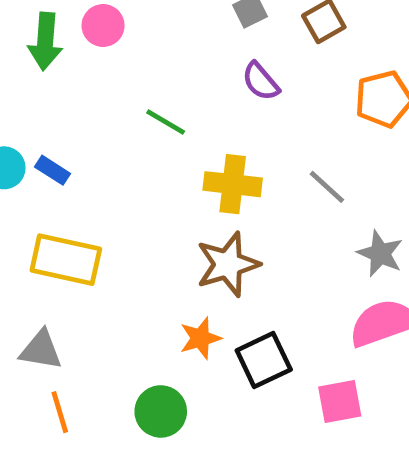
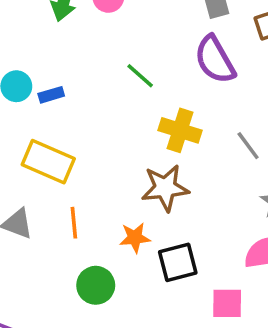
purple semicircle: (261, 81) -> (215, 60), size x1.6
blue rectangle: (52, 170) -> (51, 95), turned -60
orange line: (60, 412) -> (74, 223), moved

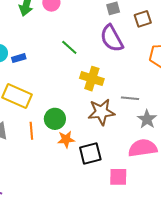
gray line: (248, 146) -> (130, 98), moved, turned -48
brown star: (165, 188) -> (101, 112), moved
green circle: (96, 285) -> (55, 119), moved

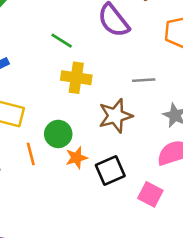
yellow cross: (92, 79) -> (76, 78), moved
gray line: (130, 98) -> (144, 80), moved
pink square: (118, 177) -> (150, 194), turned 36

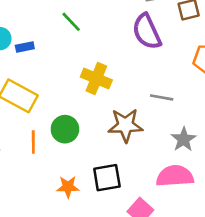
green line: (62, 41) -> (71, 22), moved
orange star: (76, 158) -> (68, 187), moved

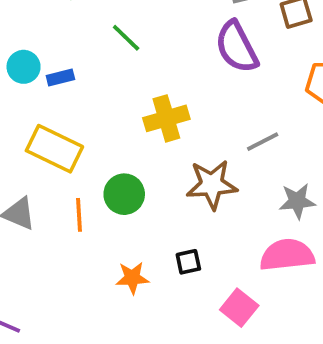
yellow cross: (96, 79) -> (166, 118), turned -36
gray line: (162, 97) -> (263, 142), turned -35
gray star: (184, 139) -> (297, 201), turned 30
black square: (107, 178) -> (188, 262), size x0.6

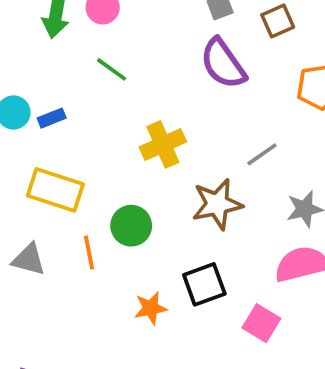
black square: (188, 262) -> (204, 284), size x1.6

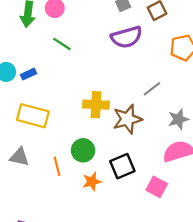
purple semicircle: (223, 64) -> (127, 37), turned -68
yellow cross: (163, 144) -> (96, 105), moved, turned 30
green circle: (131, 226) -> (83, 150), moved
orange line: (89, 253) -> (57, 166), moved

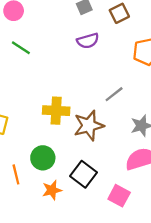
purple semicircle: (127, 37) -> (88, 41), size x0.7
black square: (122, 166) -> (84, 174), turned -30

